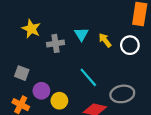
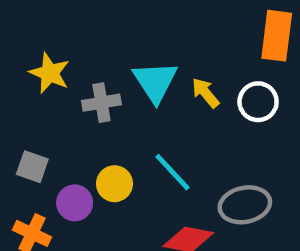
cyan triangle: (81, 34) -> (155, 82), size x1.5
yellow circle: (59, 101) -> (114, 184), moved

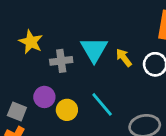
gray square: (32, 167) -> (17, 111), moved
purple circle: (75, 203) -> (44, 97), moved

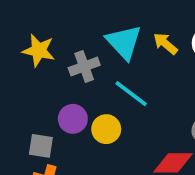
cyan line: (102, 104) -> (131, 94), moved

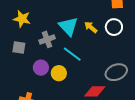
yellow star: (39, 50) -> (22, 19), moved
gray square: (41, 146) -> (19, 47), moved

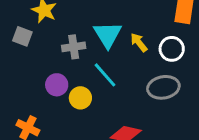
gray square: (19, 47) -> (22, 36), moved
gray ellipse: (116, 72) -> (163, 87), moved

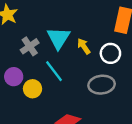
gray cross: (74, 47) -> (30, 46), turned -30

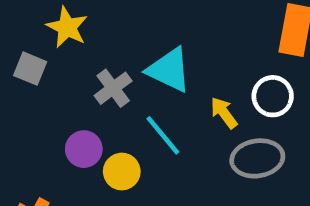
cyan triangle: (58, 38) -> (169, 70), turned -35
yellow arrow: (84, 46) -> (224, 113), moved

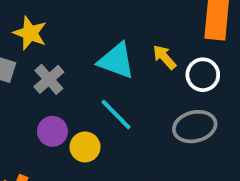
gray cross: (113, 88) -> (49, 79), moved
yellow arrow: (224, 113) -> (164, 57), moved

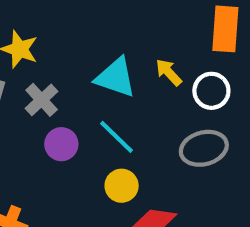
purple circle: (52, 131) -> (61, 144), moved
yellow circle: (85, 147) -> (122, 186), moved

